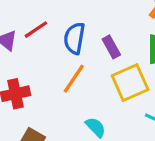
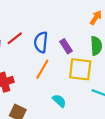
yellow square: (130, 83) -> (80, 69), turned 35

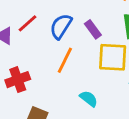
blue semicircle: (41, 42) -> (61, 26), turned 30

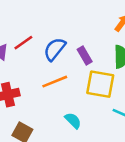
orange line: (65, 60) -> (55, 82), turned 35

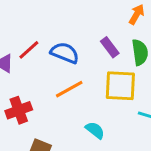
blue semicircle: (55, 49) -> (65, 53), turned 80
purple rectangle: (85, 56) -> (110, 47), moved

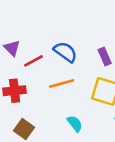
red line: (29, 50) -> (33, 61), moved

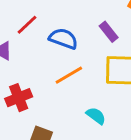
red line: (33, 61) -> (27, 25), moved

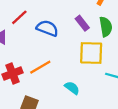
orange line: (69, 75) -> (40, 67), moved

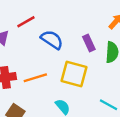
yellow square: (91, 53) -> (74, 74), moved

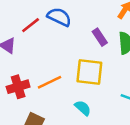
blue semicircle: (52, 40) -> (59, 17), moved

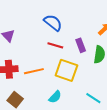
red line: (31, 25) -> (55, 45), moved, turned 42
cyan semicircle: (83, 108) -> (55, 97), turned 80

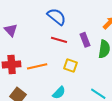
yellow square: (66, 70) -> (71, 65), size x0.6

